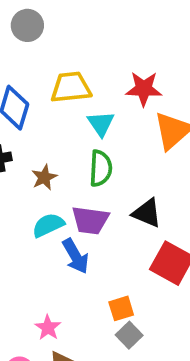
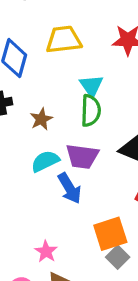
cyan triangle: (101, 124) -> (91, 86), moved
orange square: (121, 308) -> (110, 234), size x1.5

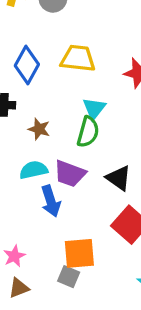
brown star: (41, 119) -> (39, 129), turned 30
gray square: (118, 257) -> (69, 277), moved, turned -35

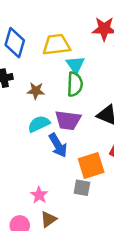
yellow trapezoid: (78, 58) -> (56, 45), moved
orange square: (79, 253) -> (91, 166), moved
gray square: (69, 277) -> (82, 188), moved

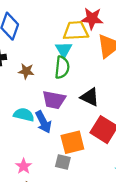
yellow trapezoid: (56, 45) -> (76, 31), moved
cyan semicircle: (39, 124) -> (24, 115), moved, turned 36

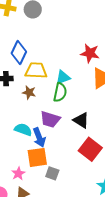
yellow trapezoid: (76, 31) -> (36, 70), moved
cyan triangle: (64, 50) -> (63, 77), turned 35
orange square: (72, 142) -> (37, 157), moved

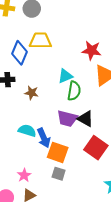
yellow trapezoid: (36, 70) -> (40, 41), moved
green semicircle: (60, 92) -> (74, 91), moved
purple trapezoid: (50, 119) -> (67, 119), moved
orange square: (37, 157) -> (58, 152), moved, turned 30

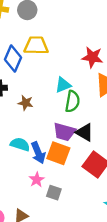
orange square: (58, 152) -> (58, 153), moved
pink star: (24, 175) -> (37, 180), moved

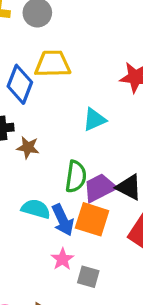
green semicircle: (72, 101) -> (76, 176), moved
brown star: (26, 103) -> (28, 147), moved
purple trapezoid: (64, 132) -> (100, 188), turned 140

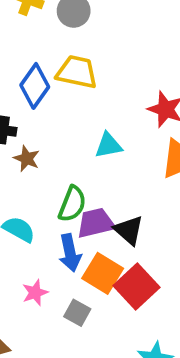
orange square: (92, 219) -> (103, 273), moved
blue arrow: (63, 220) -> (70, 253), moved
gray square: (88, 277) -> (77, 313), moved

